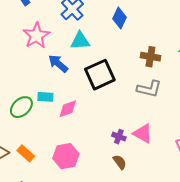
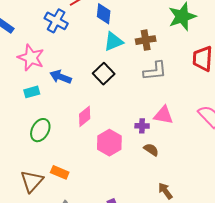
cyan triangle: (80, 41) -> (113, 41), moved
black square: (100, 75) -> (104, 74), size x0.7
cyan rectangle: (45, 97) -> (32, 92), moved
pink hexagon: (66, 156) -> (109, 143), moved

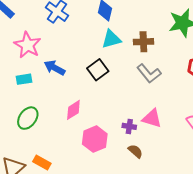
gray L-shape: (155, 71) -> (149, 73), turned 50

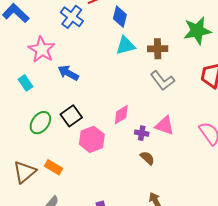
black square: (98, 70) -> (71, 116), moved
cyan rectangle: (24, 79) -> (25, 83), moved, turned 63
pink diamond: (73, 110) -> (121, 115), moved
pink hexagon: (95, 139) -> (92, 139), moved

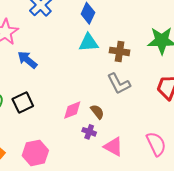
pink triangle: (165, 126) -> (113, 147), moved
pink hexagon: (92, 139) -> (35, 153), moved
brown semicircle: (147, 158) -> (97, 112), moved

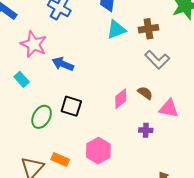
black square: (23, 103) -> (71, 106), turned -30
purple cross: (89, 132) -> (146, 130), moved
pink triangle: (113, 147) -> (169, 108), moved

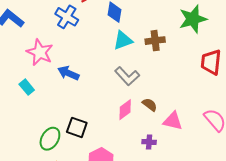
gray L-shape: (157, 60) -> (127, 76), moved
black square: (71, 106) -> (77, 127), moved
green ellipse: (42, 117) -> (50, 139), moved

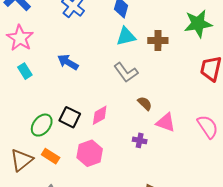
pink star: (40, 52) -> (20, 38), moved
pink diamond: (125, 110) -> (100, 115), moved

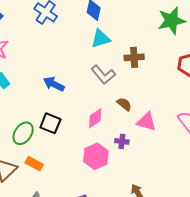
brown cross: (158, 40) -> (134, 57), moved
blue arrow: (68, 62) -> (54, 84), moved
pink diamond: (100, 115) -> (95, 118), moved
pink hexagon: (90, 153) -> (96, 156), moved

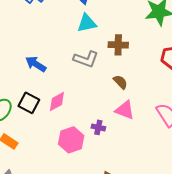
gray L-shape: (103, 75) -> (86, 59), turned -35
brown semicircle: (124, 104) -> (120, 82), moved
pink diamond: (95, 118) -> (57, 101), moved

